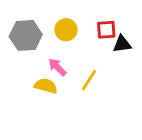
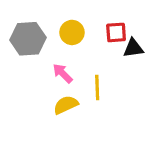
yellow line: (89, 80) -> (97, 88), turned -35
yellow semicircle: (46, 86) -> (66, 105), moved, turned -40

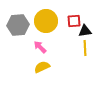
yellow circle: (72, 32) -> (46, 21), size x1.5
yellow line: (97, 88) -> (85, 48), moved

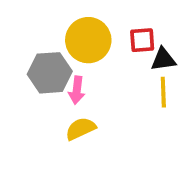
gray hexagon: (18, 25) -> (50, 73), moved
pink arrow: (40, 47) -> (77, 90), turned -128

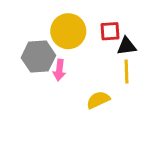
yellow semicircle: (81, 129) -> (98, 100), moved

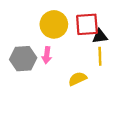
red square: (110, 31) -> (87, 24), size x1.5
gray hexagon: (38, 57) -> (23, 59), moved

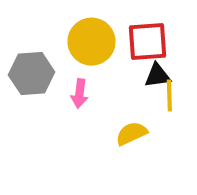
black triangle: (100, 36) -> (157, 76), moved
gray hexagon: (23, 59) -> (32, 74), moved

